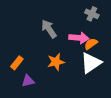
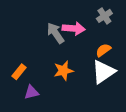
gray cross: (92, 14) -> (104, 16), turned 32
pink arrow: (79, 38) -> (74, 28), moved

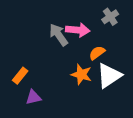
orange semicircle: (103, 50) -> (97, 53), moved
orange star: (63, 71) -> (81, 74), moved, turned 30

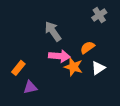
pink arrow: (78, 30) -> (59, 56), moved
white triangle: (109, 76) -> (98, 68), size x0.6

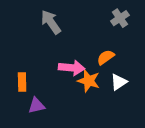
gray arrow: (53, 31) -> (51, 22), moved
orange rectangle: (18, 68) -> (22, 82), turned -40

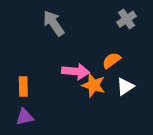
purple triangle: (36, 106) -> (25, 117), moved

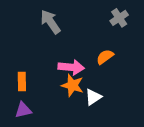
orange star: (94, 85) -> (72, 85), moved
white triangle: (125, 87) -> (93, 97), moved

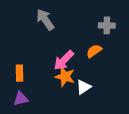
gray cross: (119, 18) -> (107, 25), moved, turned 35
pink arrow: (71, 67) -> (64, 60), turned 130

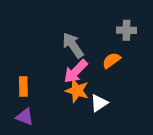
gray arrow: (45, 20) -> (73, 45), moved
purple triangle: (21, 99) -> (25, 117), turned 35

